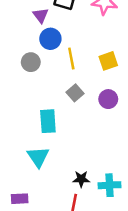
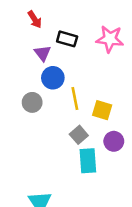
yellow square: (108, 61) -> (102, 110), moved, turned 36
cyan rectangle: (48, 121) -> (88, 161), moved

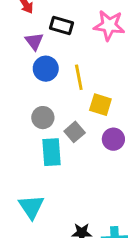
yellow line: (75, 99) -> (79, 77), moved
gray circle: (32, 102) -> (43, 118), moved
cyan rectangle: (88, 161) -> (51, 152), moved

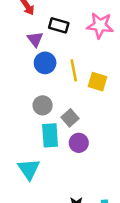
yellow square: (100, 105) -> (97, 82), moved
purple circle: (113, 139) -> (79, 143), moved
cyan triangle: (31, 207) -> (29, 169), moved

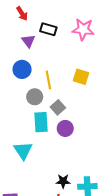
blue circle: (45, 63) -> (22, 69), moved
yellow line: (74, 70) -> (48, 80), moved

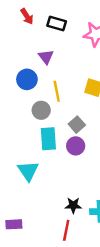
black rectangle: (48, 29) -> (57, 24), moved
purple triangle: (28, 41) -> (46, 57), moved
gray square: (58, 107) -> (77, 125), moved

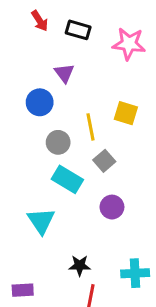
yellow line: (57, 91) -> (90, 127), moved
cyan rectangle: (48, 139) -> (67, 179), turned -55
purple circle: (76, 146) -> (112, 207), moved
black star: (73, 205) -> (80, 266), moved

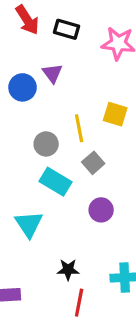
red arrow: (40, 21) -> (27, 20), size x1.4
blue circle: (40, 102) -> (23, 87), moved

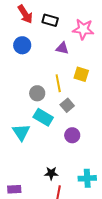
purple triangle: (52, 73) -> (62, 48), moved, turned -40
blue circle: (23, 87) -> (22, 45), moved
cyan triangle: (29, 224) -> (21, 132), moved

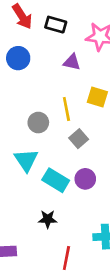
cyan rectangle: (43, 117) -> (56, 180), moved
cyan triangle: (21, 132) -> (26, 160), moved
black star: (51, 173) -> (48, 219), moved

